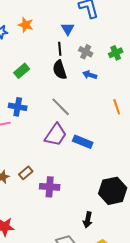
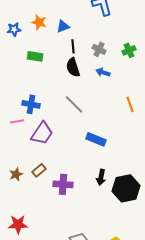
blue triangle: (68, 29) -> (63, 26), moved, turned 40
green rectangle: (22, 71) -> (35, 56), moved, turned 49
purple trapezoid: (56, 135) -> (42, 133), moved
black arrow: (88, 220) -> (101, 177), moved

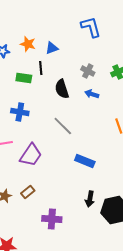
black line: (73, 46) -> (41, 68), moved
blue cross: (31, 104) -> (20, 112), moved
purple cross: (63, 184) -> (52, 219), moved

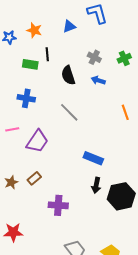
blue triangle: (52, 48) -> (69, 26), moved
blue rectangle: (85, 161) -> (93, 158), moved

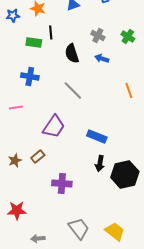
green cross: (124, 58) -> (128, 36), turned -32
purple trapezoid: (37, 141) -> (54, 126), moved

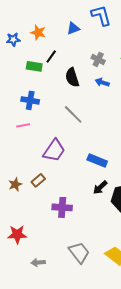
black line: (51, 32) -> (51, 56), turned 40
pink line: (16, 108) -> (23, 125), moved
black arrow: (100, 164) -> (100, 187), turned 35

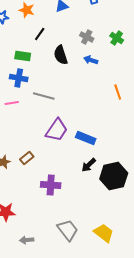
green rectangle: (34, 66) -> (23, 56), moved
gray line: (73, 114) -> (44, 96), moved, turned -30
purple trapezoid: (54, 150) -> (57, 130), moved

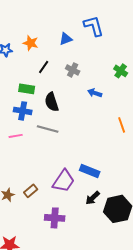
gray cross: (87, 37) -> (73, 70), moved
black semicircle: (61, 55) -> (52, 102), moved
purple trapezoid: (57, 130) -> (64, 181), moved

